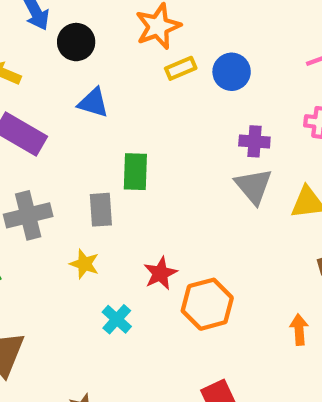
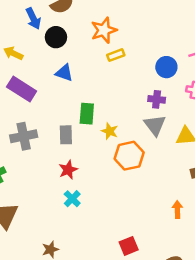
blue circle: (232, 72) -> (166, 67), moved
yellow star: (84, 264) -> (110, 131), moved
red star: (160, 273) -> (68, 170), moved
orange hexagon: (207, 304) -> (129, 156), moved

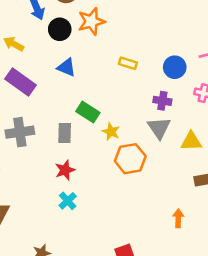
orange star: (104, 30) -> (91, 21), moved
yellow rectangle: (116, 55) -> (128, 63), moved, turned 35
green rectangle: (87, 114) -> (88, 112), turned -65

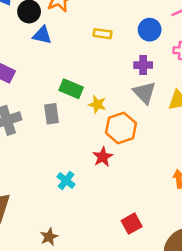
blue triangle: (66, 67) -> (42, 35), moved
red star: (65, 170) -> (103, 157), moved

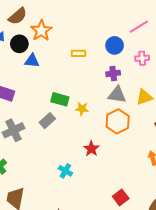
gray triangle: (144, 93) -> (117, 95), turned -30
gray rectangle: (51, 114) -> (47, 121), turned 63
orange hexagon: (121, 128) -> (118, 121), moved

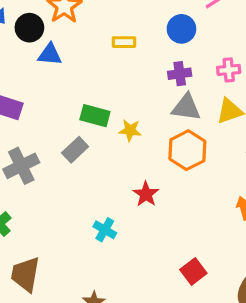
pink cross: (142, 58) -> (229, 70), moved

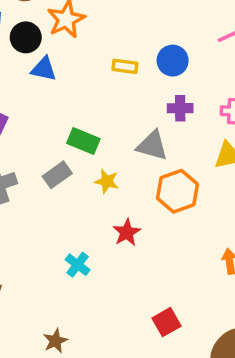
blue circle: (181, 29) -> (173, 61), moved
gray triangle: (186, 107) -> (152, 146), moved
yellow star: (130, 130) -> (107, 181), moved

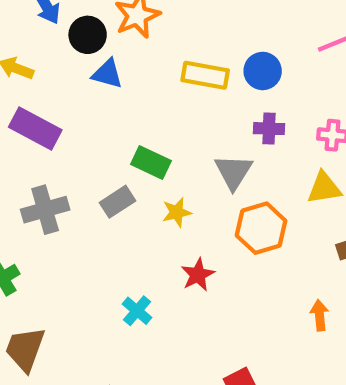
yellow rectangle: (125, 66) -> (205, 75), size x1.5
gray triangle: (152, 146) -> (233, 172), turned 44
yellow star: (107, 181) -> (177, 212), turned -30

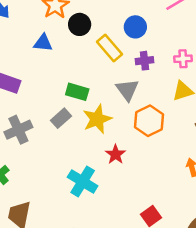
black circle: (88, 35) -> (80, 24), moved
yellow rectangle: (205, 75) -> (109, 48), moved, turned 48
yellow star: (177, 212) -> (97, 119), size x1.6
cyan cross: (137, 311) -> (83, 181), size x1.6

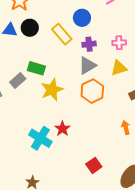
black circle: (80, 24) -> (30, 28), moved
gray triangle: (127, 90) -> (87, 65), moved, turned 36
gray rectangle: (61, 118) -> (18, 80), moved
red star: (115, 154) -> (62, 129), moved

